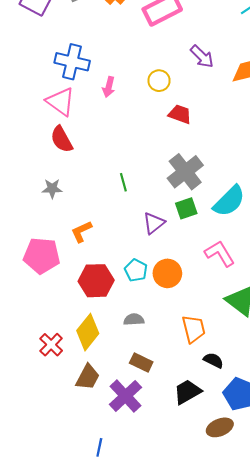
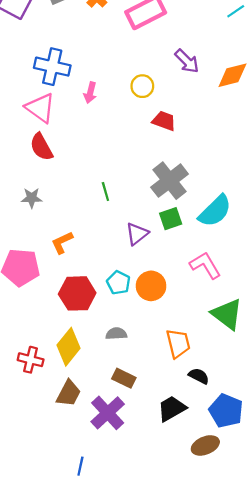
red cross: (51, 345) -> (31, 360), turned -30

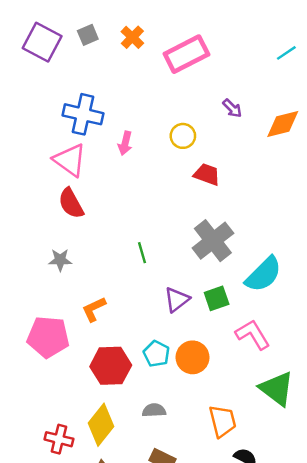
purple arrow: (187, 61) -> (232, 108), size x0.7
green square: (171, 219) -> (217, 298), moved

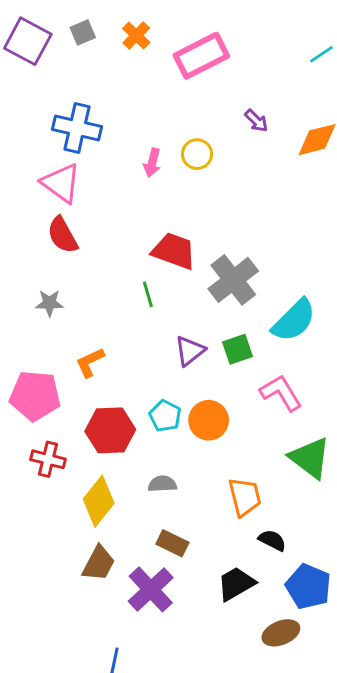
pink arrow: (125, 143) -> (152, 163), moved
red trapezoid: (207, 174) -> (174, 251), moved, size x1.4
red cross: (59, 439) -> (48, 459), moved

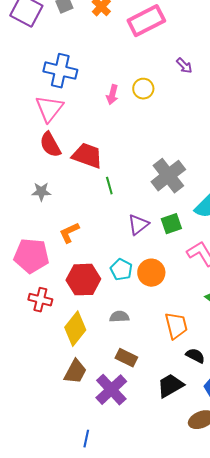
pink triangle: (61, 183) -> (49, 109), turned 32
red trapezoid: (174, 251) -> (87, 156), moved

